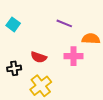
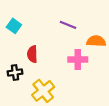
red semicircle: (39, 57) -> (32, 54), moved, turned 70

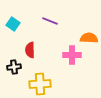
purple line: (68, 25) -> (50, 21), moved
yellow cross: (43, 91) -> (40, 84), turned 35

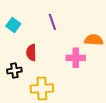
purple line: (50, 21) -> (52, 22), turned 49

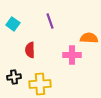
black cross: (14, 71) -> (14, 77), moved

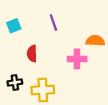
cyan square: (13, 24) -> (14, 26), turned 32

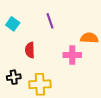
cyan square: (14, 26) -> (13, 24), turned -32

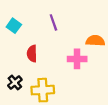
black cross: (14, 77) -> (15, 83), turned -32

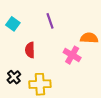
pink cross: (77, 59) -> (72, 55), turned 30

